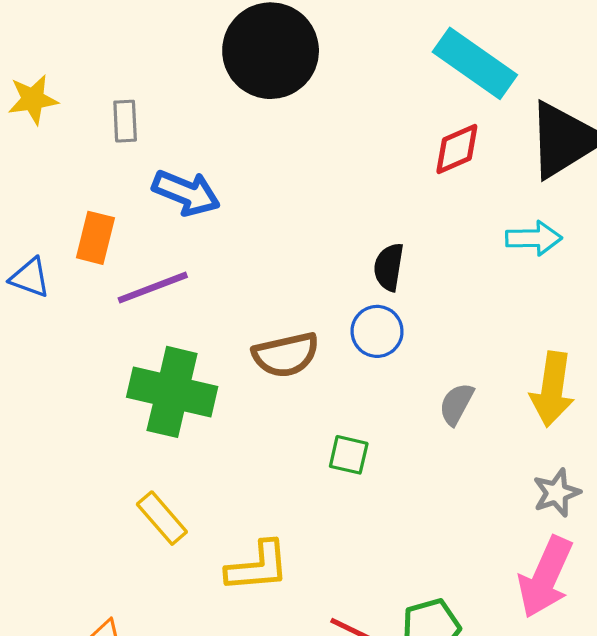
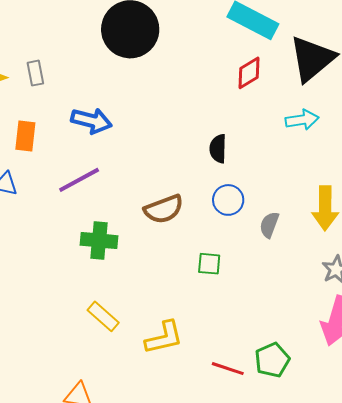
gray rectangle: (125, 121) -> (35, 73), moved
orange rectangle: (95, 238) -> (25, 136), moved
blue circle: (377, 331) -> (228, 200), moved
green cross: (172, 392) -> (99, 240), size x0.7

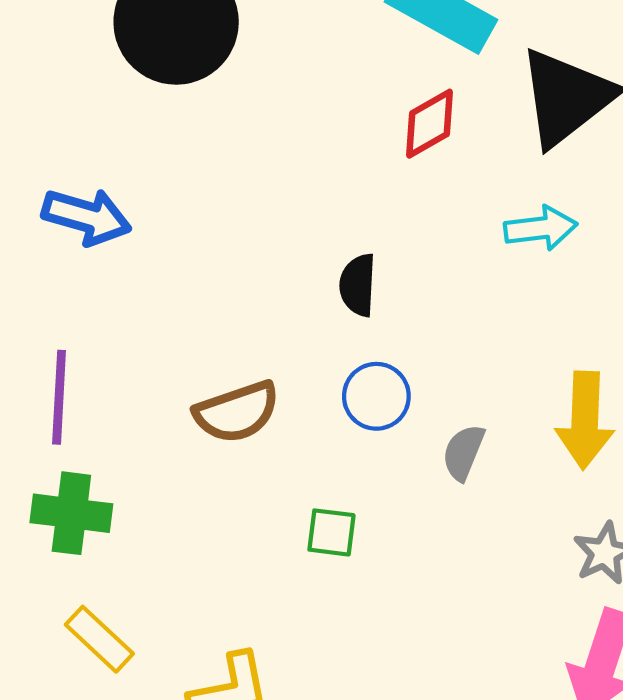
purple line: (79, 180) -> (59, 397), moved, turned -60
green cross: (99, 240) -> (71, 513), moved

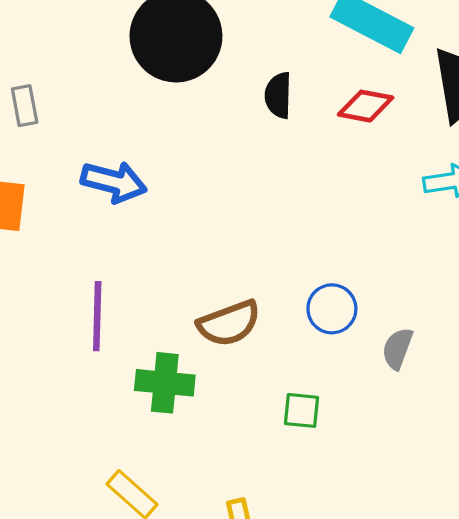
red diamond: (430, 124) -> (366, 106), turned 42
black semicircle: (358, 285) -> (278, 95), moved
green cross: (71, 513) -> (165, 383), moved

